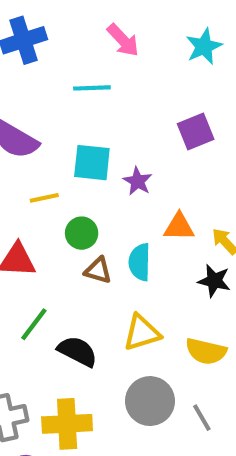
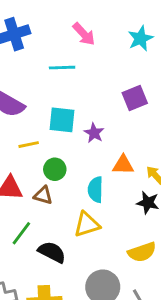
brown triangle: (98, 270) -> (43, 195), moved
yellow triangle: (142, 333) -> (87, 224), moved
yellow semicircle: (206, 351) -> (142, 252), turned -32

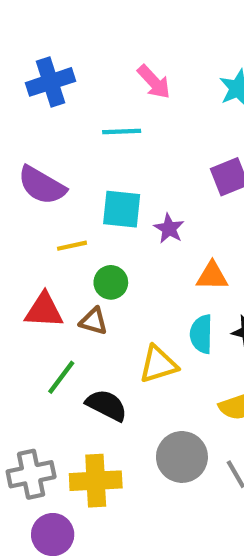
cyan semicircle: (95, 190) -> (201, 334), moved

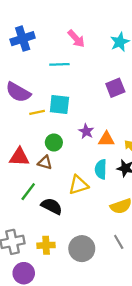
purple star: (169, 228) -> (86, 131), moved
yellow line: (72, 246) -> (37, 112), moved
gray circle: (182, 457) -> (82, 249), moved
yellow cross: (96, 481) -> (46, 245), size x0.7

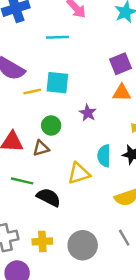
orange triangle: (106, 139) -> (122, 93), moved
brown triangle: (45, 163) -> (41, 148), turned -32
green line: (28, 192) -> (22, 181), turned 66

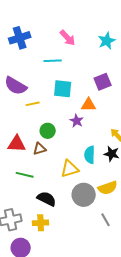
cyan square: (57, 83) -> (63, 89), moved
orange triangle: (122, 93) -> (89, 105), moved
black semicircle: (49, 197) -> (47, 199), moved
gray circle: (83, 245) -> (84, 195), moved

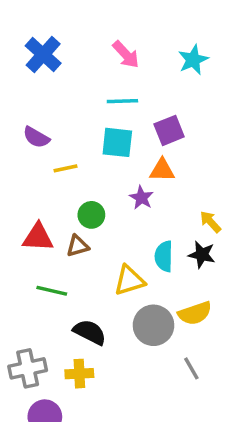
blue cross: (20, 38) -> (43, 55), turned -30
cyan line: (53, 61) -> (122, 101), moved
purple square: (103, 82) -> (169, 130), moved
purple semicircle: (16, 86) -> (36, 137), size x0.7

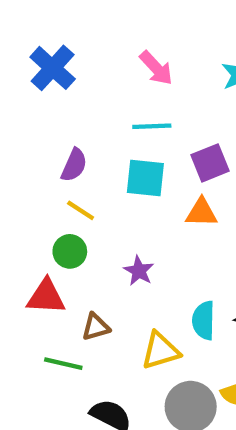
purple semicircle: (36, 137) -> (74, 165), moved, turned -96
yellow line: (66, 168) -> (81, 210), turned 45
purple star: (141, 198) -> (139, 271), moved
green circle: (91, 215) -> (70, 251), moved
brown triangle: (78, 246) -> (96, 327), moved

